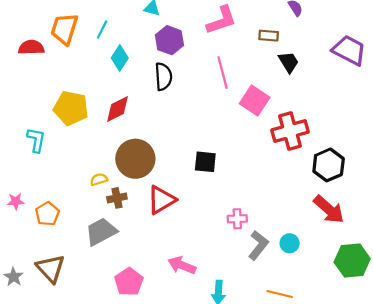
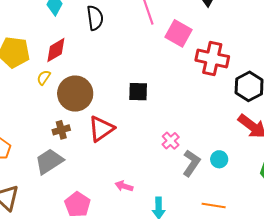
red cross: (290, 131) -> (212, 58), turned 32
yellow semicircle: (99, 179) -> (44, 77), moved, turned -35
pink cross: (237, 219) -> (171, 141), turned -36
pink arrow: (182, 265) -> (124, 186), size x0.7

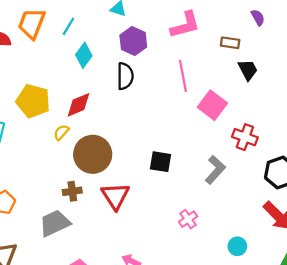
red cross: (212, 58) -> (245, 137), size x0.7
red triangle: (101, 129) -> (115, 196), turned -36
gray L-shape: (191, 163) -> (215, 170), moved

